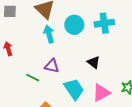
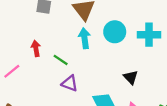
purple triangle: (52, 66) -> (70, 83), moved
green line: (33, 78) -> (61, 60), moved

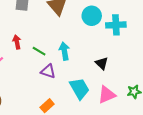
cyan circle: (115, 32) -> (92, 16), moved
cyan arrow: (85, 38) -> (64, 51), moved

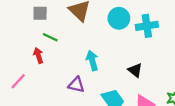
green line: (39, 51) -> (50, 37), moved

